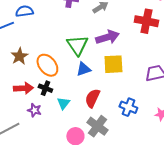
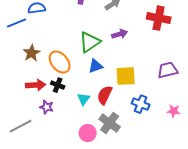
purple arrow: (107, 37) -> (120, 34), size x0.7
green triangle: (77, 45) -> (90, 42), turned 30
yellow square: (113, 64) -> (126, 76), moved
cyan triangle: (63, 103) -> (84, 99), moved

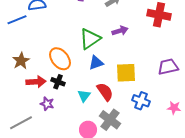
brown star: (32, 53) -> (21, 61), moved
red semicircle: (105, 95) -> (105, 92), turned 120

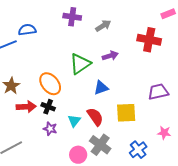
blue triangle: (96, 63) -> (101, 88), moved
yellow square: (126, 73) -> (126, 113), moved
blue cross: (141, 101) -> (138, 150), moved, turned 30
purple star: (47, 104) -> (50, 129), moved

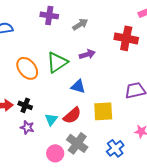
orange ellipse: (50, 84) -> (27, 68), moved
blue triangle: (101, 88) -> (78, 86), turned 35
red semicircle: (95, 117) -> (72, 115), turned 84

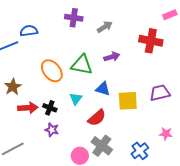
green triangle: (57, 62) -> (82, 65), turned 45
yellow square: (103, 111) -> (128, 101), moved
cyan triangle: (51, 119) -> (76, 99), moved

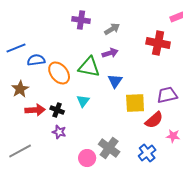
blue semicircle: (29, 31) -> (36, 60), moved
purple arrow: (112, 57) -> (110, 53), moved
blue triangle: (103, 89) -> (115, 81), moved, turned 49
red semicircle: (97, 118) -> (154, 120), moved

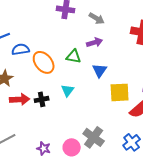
gray arrow: (112, 29) -> (97, 18), turned 63
green triangle: (89, 67) -> (74, 56), size x0.7
black cross: (57, 110) -> (42, 99), turned -32
purple star: (59, 132) -> (44, 148), moved

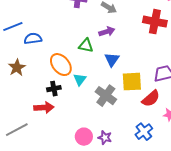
orange ellipse: (44, 62) -> (61, 65), moved
red arrow: (20, 99) -> (44, 108), moved
gray cross: (94, 137) -> (106, 96), moved
purple star: (44, 148) -> (105, 138), moved

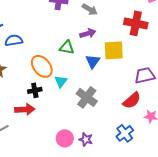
yellow square: (132, 82) -> (114, 50), moved

